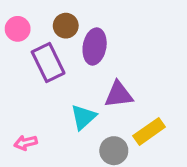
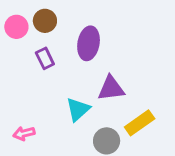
brown circle: (66, 26) -> (45, 21), moved
purple rectangle: (48, 63) -> (45, 58), size x0.6

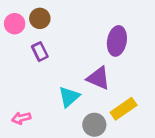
purple ellipse: (89, 43) -> (117, 41), moved
purple triangle: (111, 88) -> (98, 78), turned 30

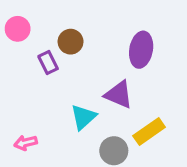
brown circle: (40, 18) -> (71, 42), moved

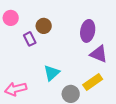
purple triangle: (119, 95) -> (99, 54), moved
pink arrow: (26, 143) -> (16, 89), size x1.5

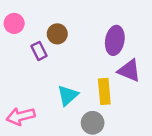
yellow rectangle: (93, 82) -> (104, 91), moved, turned -60

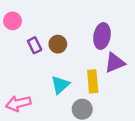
brown circle: (57, 34) -> (58, 44), moved
purple triangle: (129, 70) -> (115, 63), turned -45

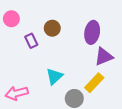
brown circle: (58, 44) -> (52, 28), moved
yellow rectangle: (93, 81) -> (94, 83), moved, turned 48

